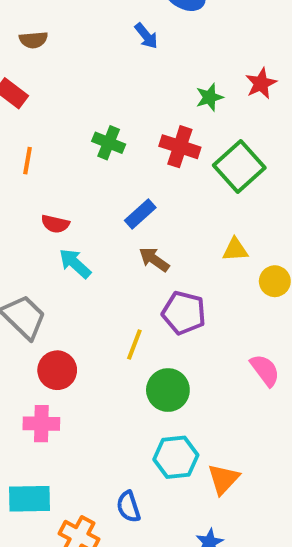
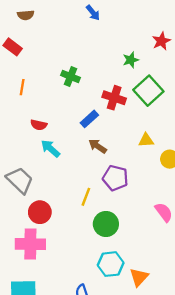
green star: (210, 97) -> (131, 60), moved
red cross: (180, 147) -> (114, 98), moved
pink cross: (41, 424) -> (30, 244), size x1.4

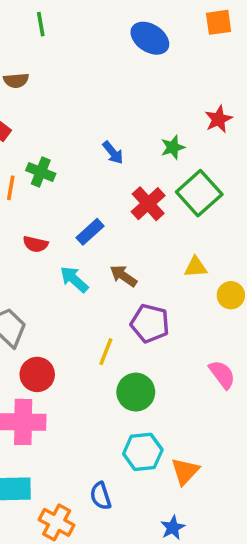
blue arrow: (93, 13) -> (113, 153), moved
green cross: (71, 76) -> (41, 172), moved
red cross: (114, 98) -> (148, 204), turned 30
blue rectangle: (89, 119) -> (90, 232), moved
cyan arrow: (50, 148) -> (74, 279), moved

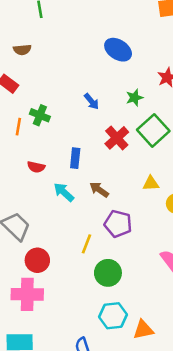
blue ellipse: (150, 38) -> (118, 50), moved
blue rectangle: (90, 232) -> (75, 158), turned -42
orange triangle: (185, 471) -> (143, 330), turned 35

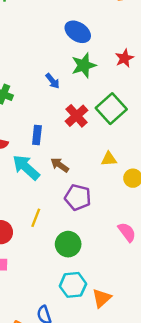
green star: (134, 98) -> (84, 65), moved, size x1.5
cyan arrow: (64, 192) -> (26, 167), size x1.4
yellow line: (87, 244) -> (36, 218), moved
orange triangle: (143, 330) -> (102, 298), turned -30

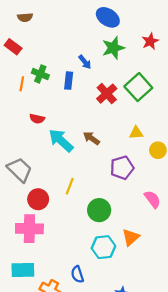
blue rectangle: (37, 135) -> (69, 81), moved
purple pentagon: (78, 197) -> (122, 168), moved, turned -30
orange triangle: (102, 298) -> (131, 237), moved

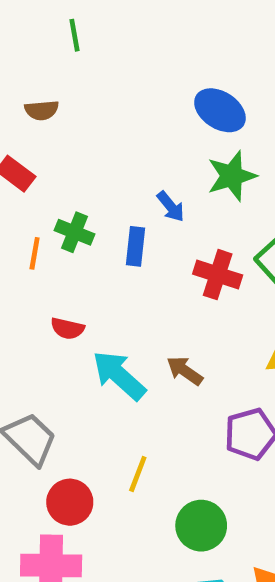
red cross: (107, 94) -> (218, 275), turned -30

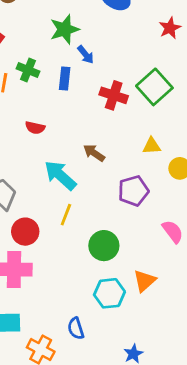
green star: (232, 176) -> (65, 29), moved
red semicircle: (67, 328) -> (35, 128), moved
cyan arrow: (119, 375) -> (60, 175), moved

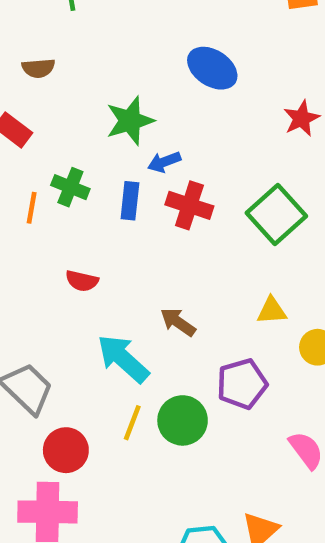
blue arrow: (86, 55) -> (164, 162), turned 108
red cross: (114, 95) -> (189, 205), moved
green circle: (104, 246) -> (183, 420), moved

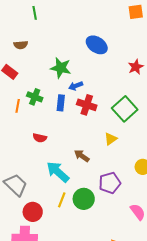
green star: (130, 121) -> (61, 68), turned 30
yellow triangle: (272, 311) -> (111, 139), moved, turned -32

